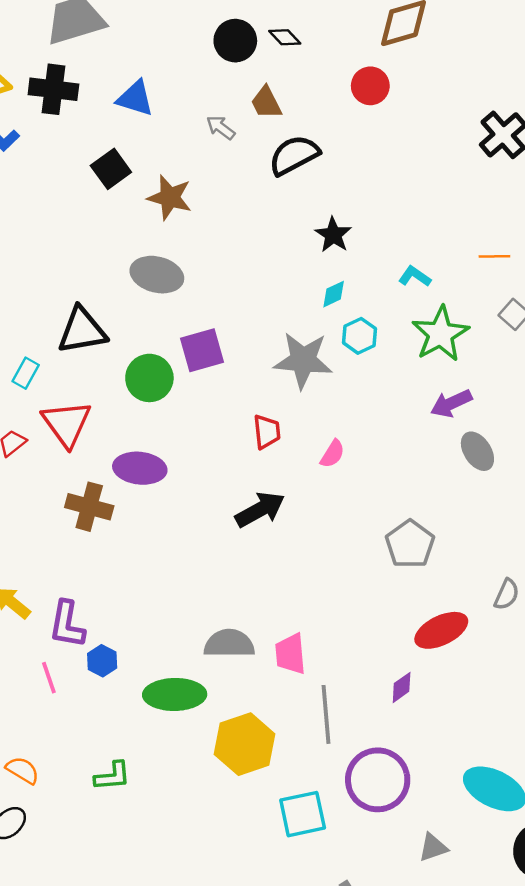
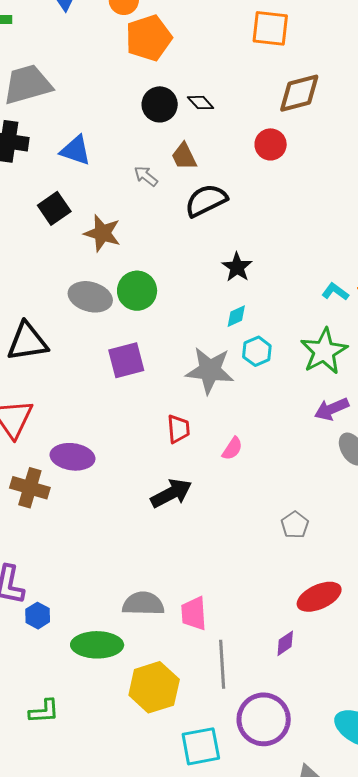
cyan L-shape: (415, 276) -> (335, 292), moved
green circle: (149, 378) -> (137, 291), moved
gray pentagon: (410, 544) -> (295, 525), size x0.7

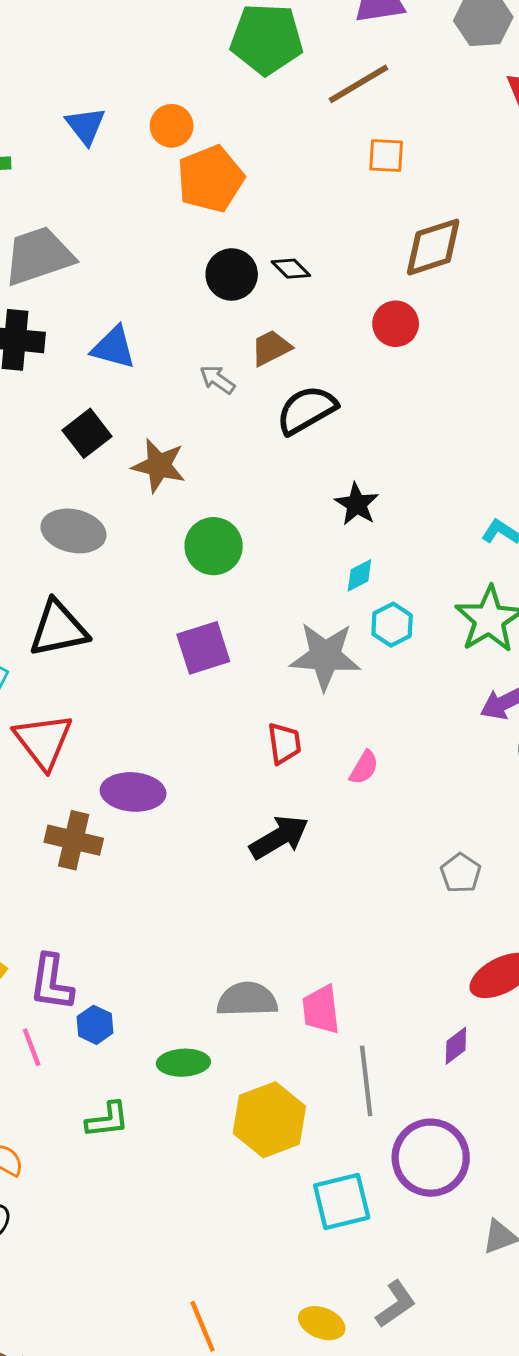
orange square: (270, 28) -> (386, 155), size x0.7
brown trapezoid: (184, 156) -> (271, 348), turned 92
gray ellipse: (90, 297) -> (73, 531), moved
green ellipse: (97, 645) -> (183, 1063), size x0.7
green L-shape: (44, 711) -> (107, 1120), moved

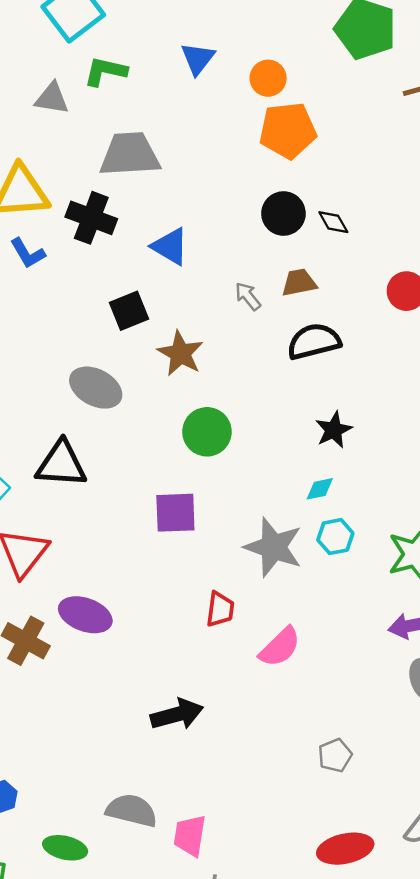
pink semicircle: (364, 767) -> (280, 647), size x1.5
black arrow: (279, 837) -> (177, 714), moved

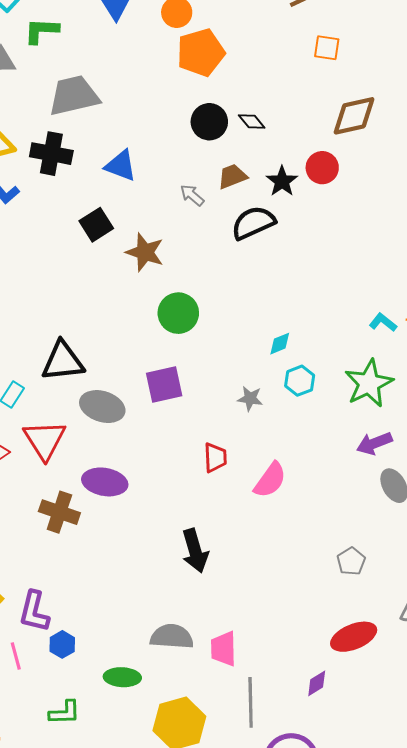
gray ellipse: (96, 388) -> (102, 407), moved
black star: (334, 430) -> (282, 181), moved
gray star: (273, 547) -> (250, 399), size x0.5
black arrow: (177, 714) -> (195, 551), turned 99
gray pentagon: (335, 755) -> (351, 561), moved

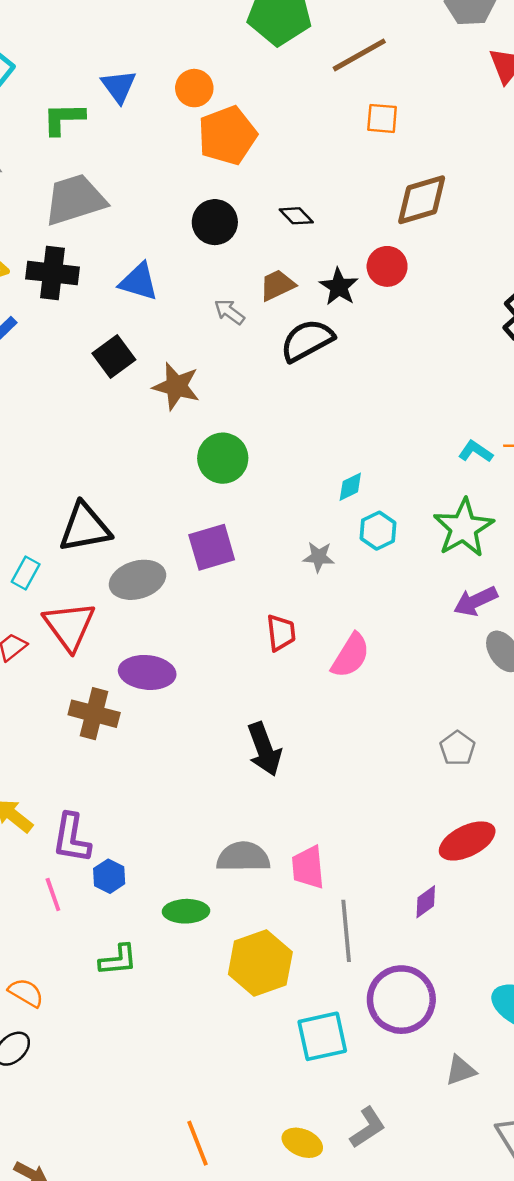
green L-shape: (41, 31) -> (64, 119), moved
black circle: (209, 122) -> (215, 222), moved
gray ellipse: (102, 407) -> (137, 580), turned -30

